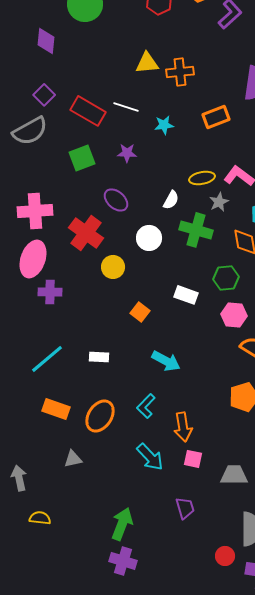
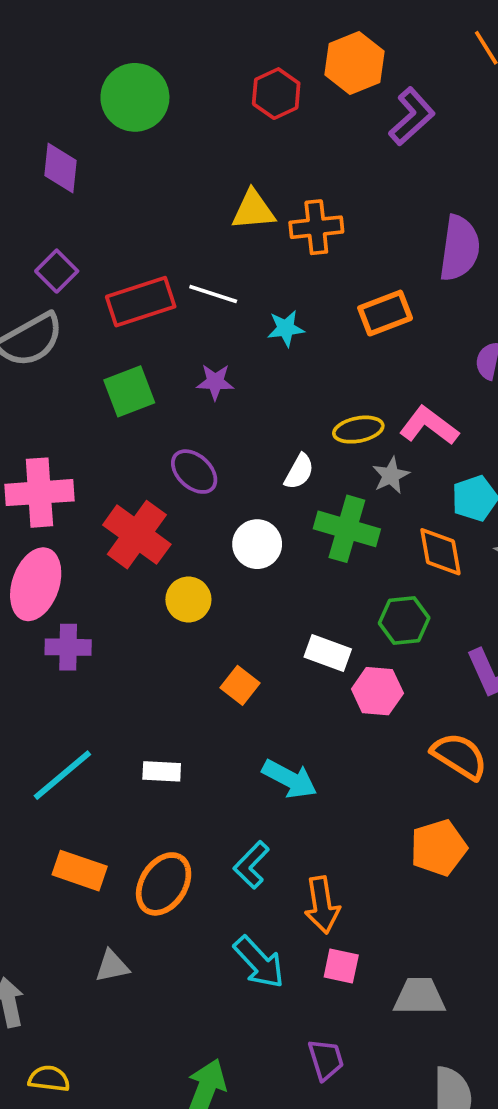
red rectangle: (88, 111) -> (141, 302), turned -48
pink hexagon: (234, 315) -> (377, 691), moved

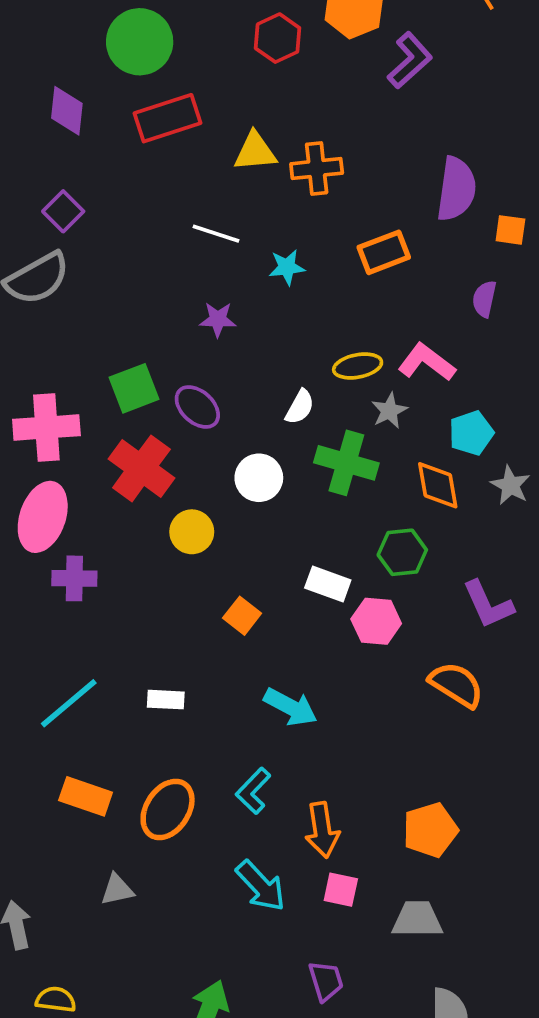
red rectangle: (141, 302) -> (168, 118), moved
green square: (129, 391) -> (134, 388), moved
orange pentagon: (439, 848) -> (430, 830), moved

